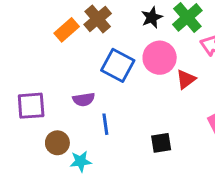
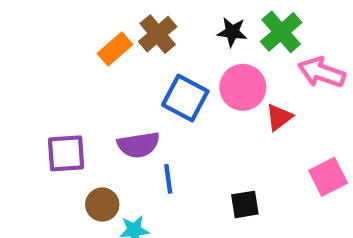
black star: (152, 17) -> (232, 32), turned 30
purple semicircle: (84, 99) -> (138, 145), size x1.4

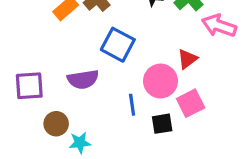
pink circle: (243, 87) -> (161, 81), moved
pink square: (328, 177) -> (191, 103), moved
blue line: (168, 179) -> (132, 105), moved

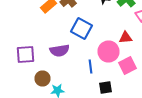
red triangle: (187, 59) -> (126, 38), turned 32
black square: (162, 124) -> (106, 88), moved

